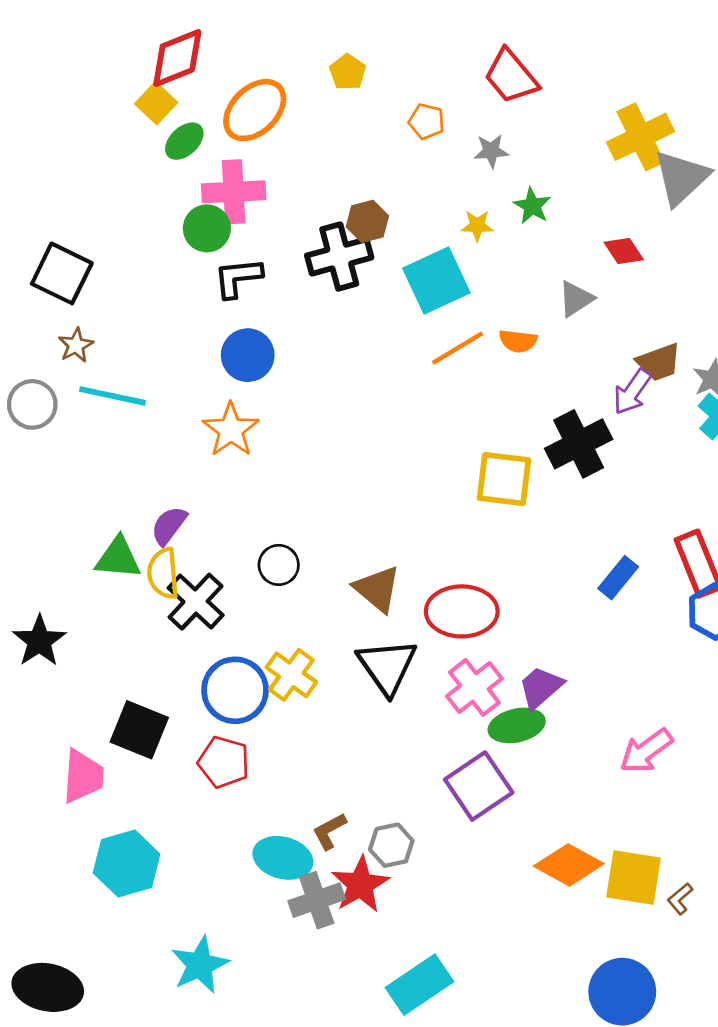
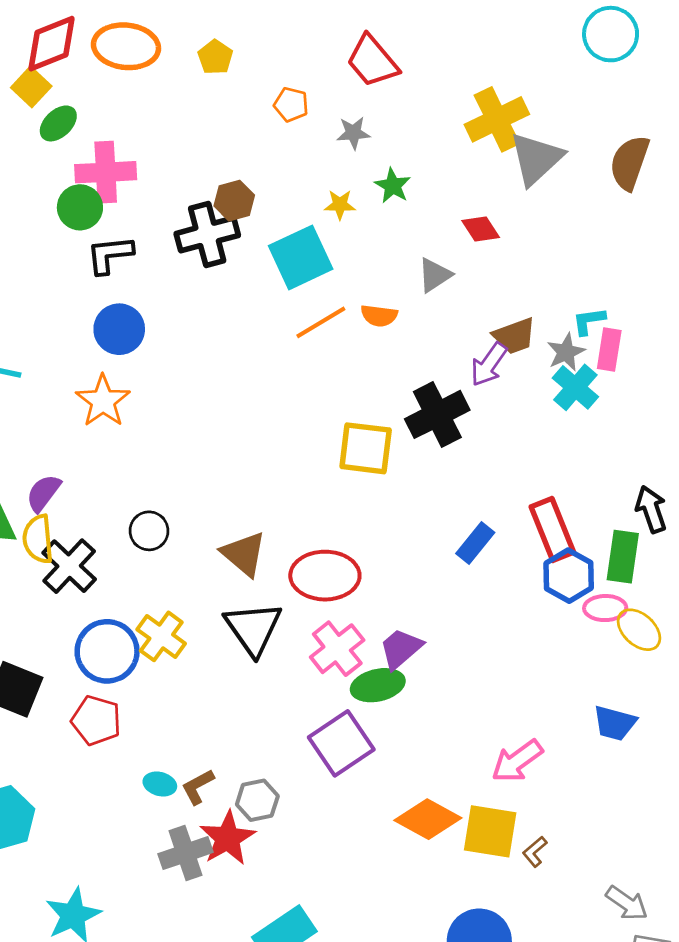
orange ellipse: (255, 110) -> (126, 46), moved, turned 50
pink arrow: (646, 751) -> (517, 761), moved
cyan ellipse: (283, 858) -> (160, 784), moved, size x0.6

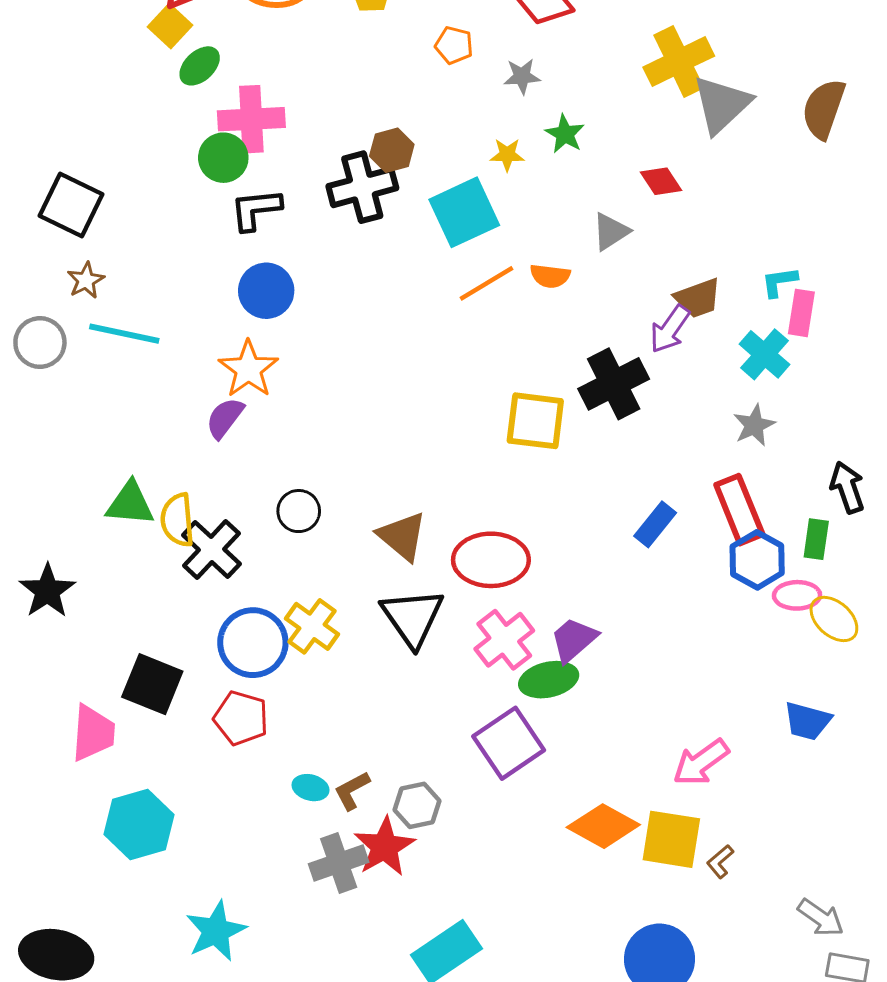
gray star: (566, 352) -> (754, 425), moved
purple semicircle: (43, 493) -> (225, 418), moved
green rectangle: (623, 557) -> (816, 539), size x0.7

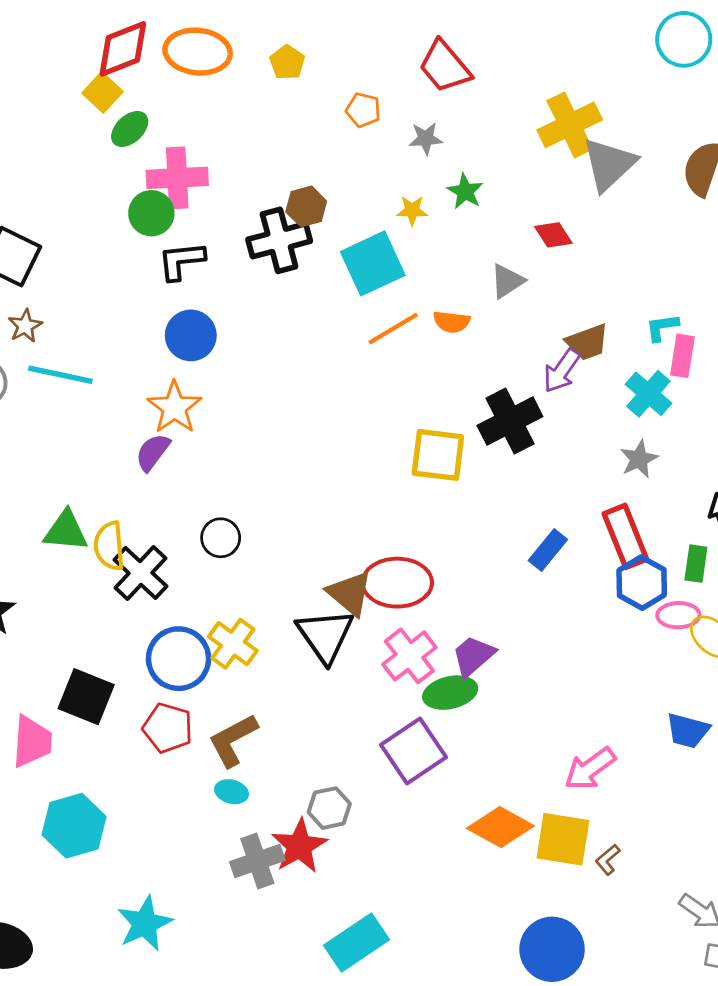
brown triangle: (402, 536) -> (350, 593), moved
brown L-shape: (352, 791) -> (233, 740), moved, size x1.5

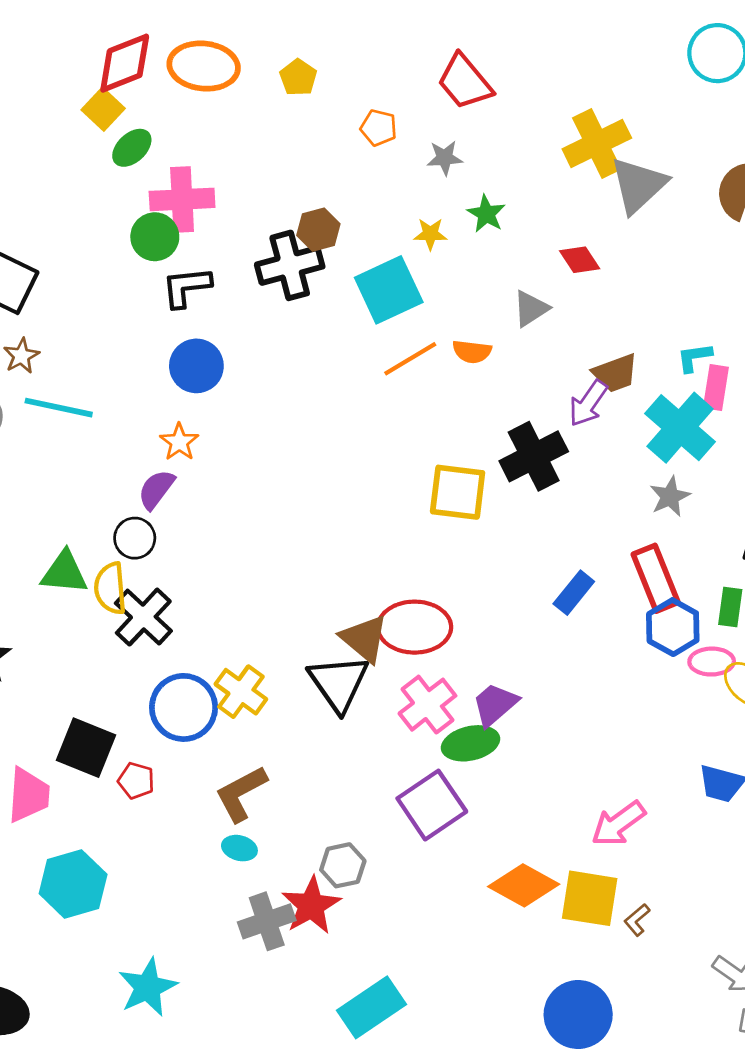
cyan cross: (648, 394) -> (680, 428), size x1.4
orange star: (174, 407) -> (179, 442), size x0.7
black circle: (221, 538) -> (135, 538), moved
red pentagon: (168, 728) -> (136, 781), moved, size x0.7

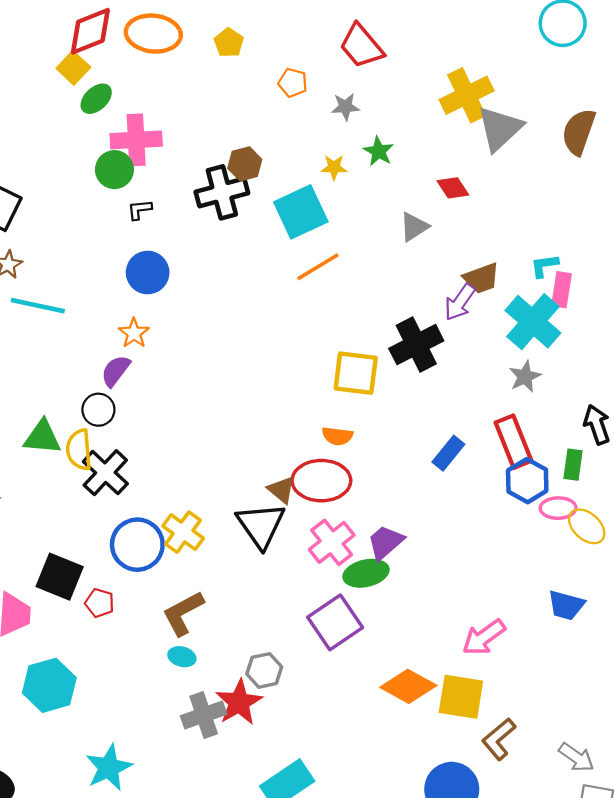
black L-shape: (186, 287) -> (140, 210), size x0.6
orange semicircle: (472, 352) -> (337, 436), moved
brown triangle: (364, 639) -> (281, 490), size x0.7
brown L-shape: (637, 920) -> (499, 739), moved, size x1.6

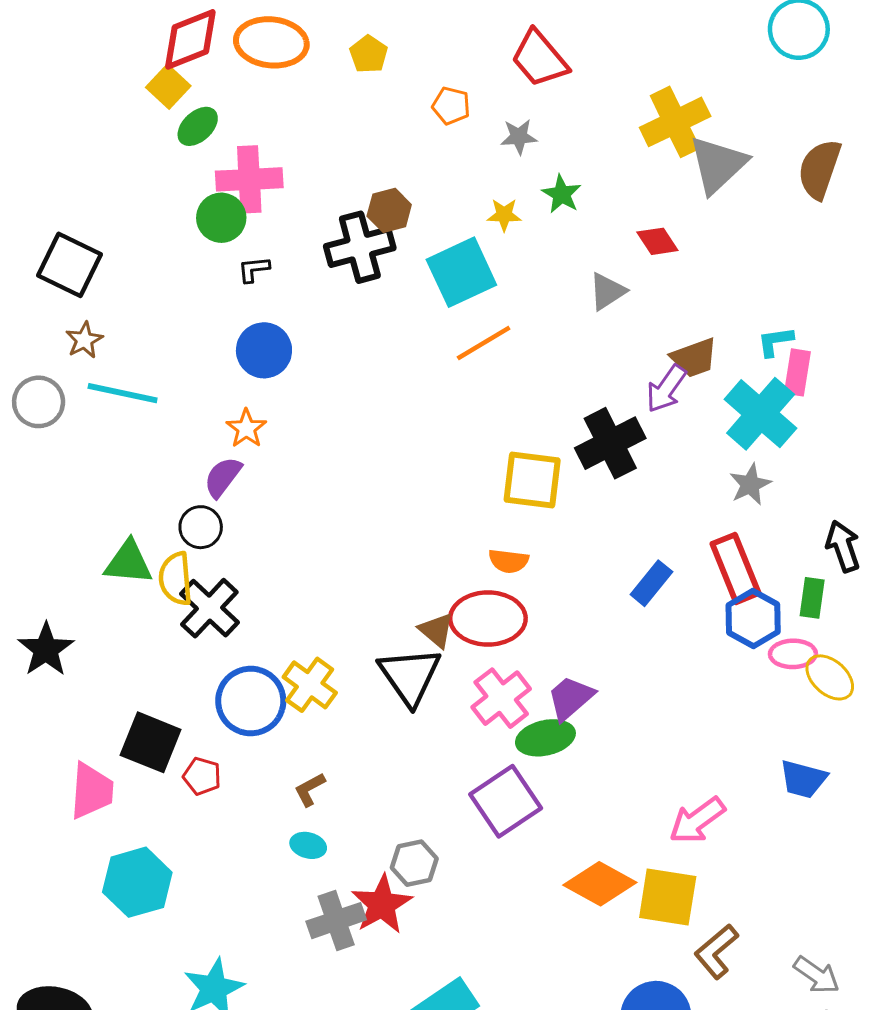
brown L-shape: (183, 613) -> (310, 789), size x0.6

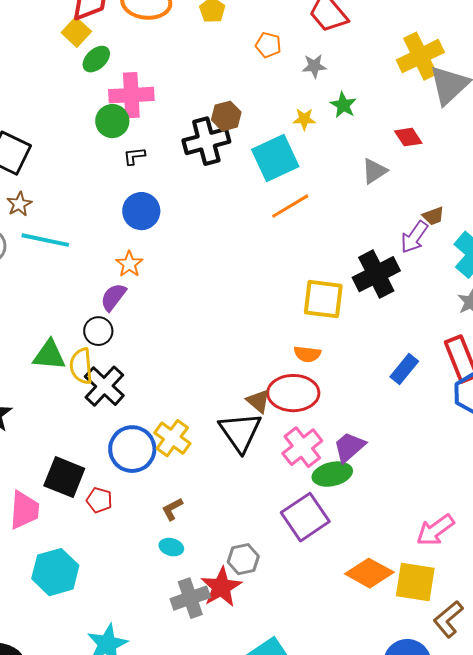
brown trapezoid: (694, 358) -> (433, 216), size x0.7

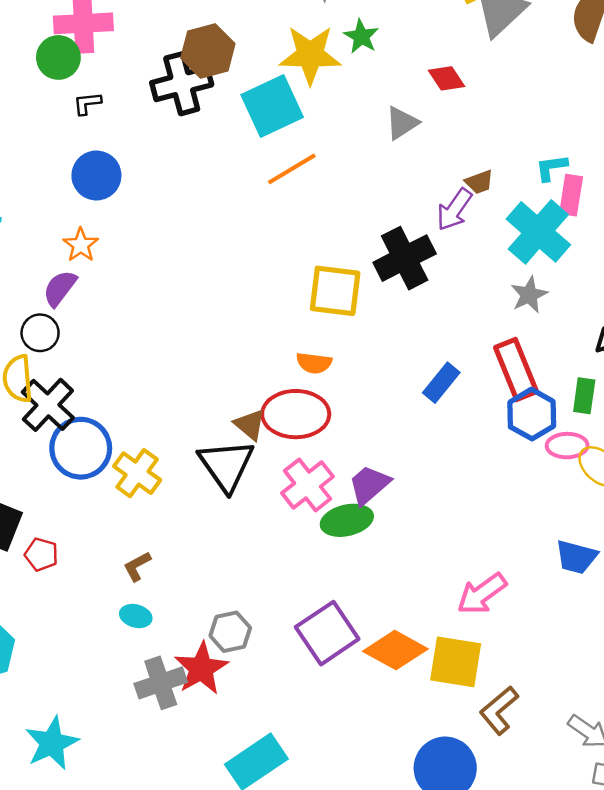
brown hexagon: (226, 116) -> (208, 51), size x1.4
yellow star: (304, 119) -> (310, 55), size x2.0
blue circle: (132, 449) -> (81, 448), moved
purple square: (305, 517) -> (327, 633), moved

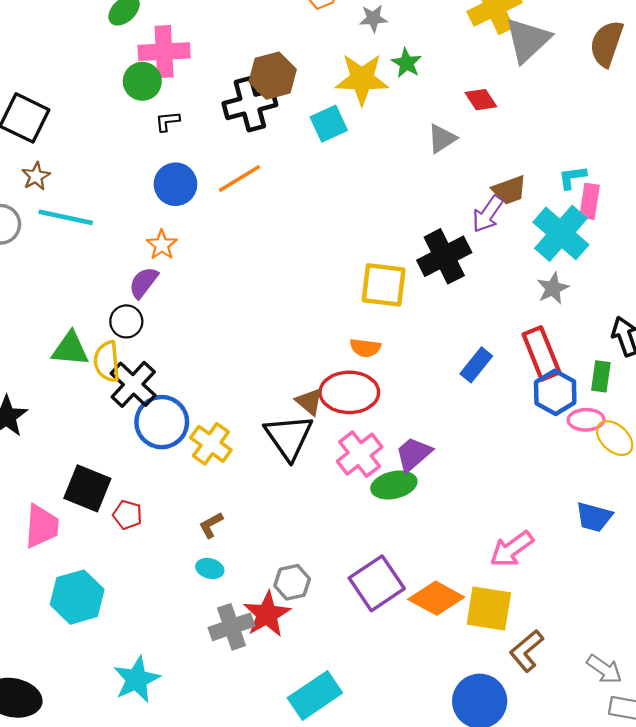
cyan square: (272, 106) -> (329, 124), size x0.7
orange line: (292, 169) -> (240, 179), moved
brown trapezoid: (479, 182) -> (509, 190), size x1.4

